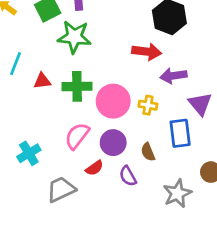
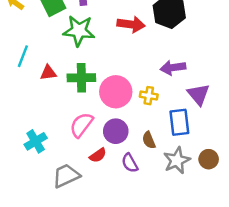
red arrow: (147, 52) -> (131, 24), moved
gray star: (177, 193) -> (177, 160), moved

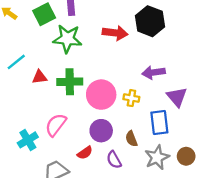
cyan line: (23, 56) -> (16, 62), turned 30
pink semicircle: (81, 125) -> (56, 125), moved

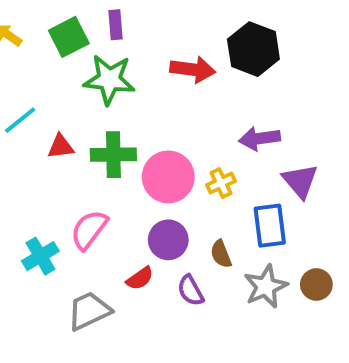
yellow cross: (131, 98) -> (221, 183), turned -35

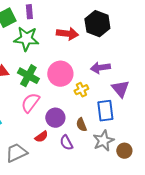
green cross: (113, 155) -> (28, 76), turned 30
pink circle: (168, 177) -> (60, 74), moved
pink semicircle: (89, 230) -> (30, 103), moved
brown circle: (316, 284) -> (124, 151), moved

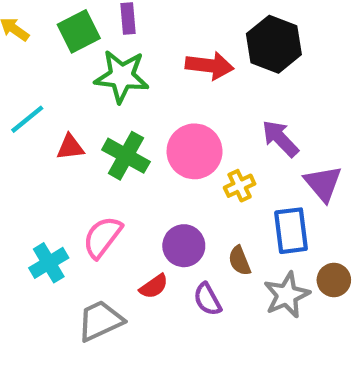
purple arrow: (100, 68) -> (280, 139), turned 54
pink semicircle: (30, 103) -> (102, 237), moved
brown circle: (124, 151) -> (334, 280), moved

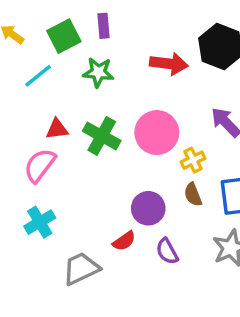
green star: (122, 76) -> (98, 72), size x0.7
cyan line: (27, 119) -> (38, 76), moved
pink semicircle: (102, 237) -> (40, 165), moved
brown semicircle: (240, 261) -> (193, 195), moved

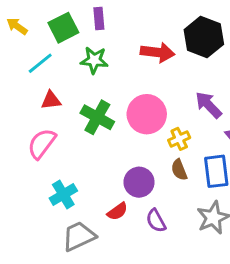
red triangle: (57, 129) -> (51, 100), moved
cyan cross: (40, 222) -> (63, 194), moved

